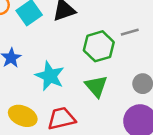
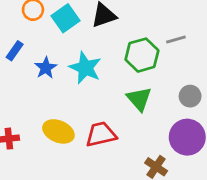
cyan star: (50, 76) -> (85, 68), moved

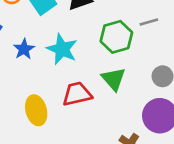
yellow ellipse: (58, 131) -> (36, 110), turned 52
red trapezoid: (101, 134) -> (77, 94), moved

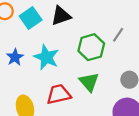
gray line: (149, 22) -> (118, 35), turned -40

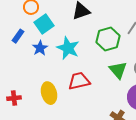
cyan square: (31, 18) -> (44, 24), moved
green triangle: (89, 82) -> (118, 70), moved

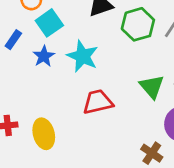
green hexagon: (108, 39) -> (138, 24), moved
yellow ellipse: (49, 93) -> (44, 134), moved

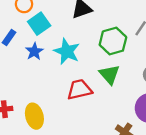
green hexagon: (138, 24) -> (113, 41), moved
green triangle: (152, 87) -> (109, 75), moved

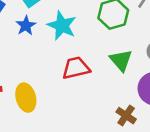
green triangle: (109, 75) -> (121, 60), moved

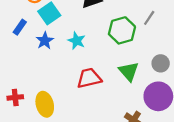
cyan star: (62, 26) -> (77, 41), size x0.7

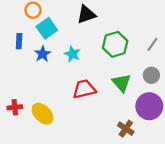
gray line: (149, 18) -> (152, 44), moved
blue rectangle: (20, 27) -> (19, 41), turned -32
yellow ellipse: (45, 104) -> (43, 114), turned -30

